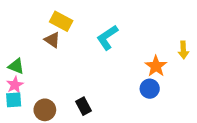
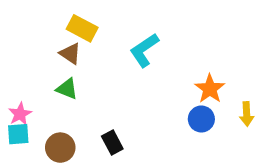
yellow arrow: (183, 50) -> (247, 114), moved
green triangle: (16, 66) -> (67, 89), moved

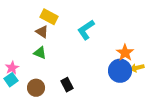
yellow arrow: (247, 114) -> (137, 68), moved, turned 80
blue circle: (201, 119) -> (120, 71), size x1.5
cyan square: (18, 134) -> (11, 80), turned -32

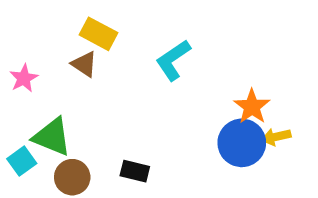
green triangle: (40, 53) -> (52, 137), moved, size x1.5
pink star: (12, 68) -> (24, 78), moved
black rectangle: (67, 85) -> (135, 171), turned -48

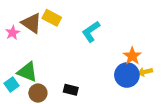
brown triangle: (84, 64) -> (32, 23), moved, size x1.5
pink star: (24, 78) -> (13, 33), moved

